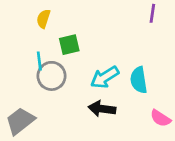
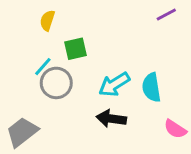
purple line: (152, 13) -> (166, 15), turned 54
cyan line: (39, 61) -> (43, 67), turned 48

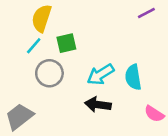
yellow semicircle: (47, 20) -> (42, 18), size x1.5
cyan line: (43, 67) -> (34, 46), moved

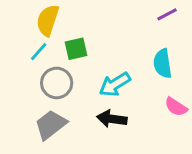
cyan semicircle: (133, 77) -> (163, 64), moved
pink semicircle: (154, 114) -> (176, 107), moved
gray trapezoid: (19, 116) -> (51, 125), moved

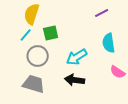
purple line: (167, 14) -> (102, 13), moved
gray trapezoid: (51, 125) -> (34, 84), turned 55

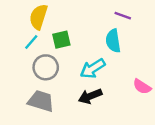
purple line: (102, 13) -> (123, 16), turned 48
cyan semicircle: (109, 43) -> (113, 41), moved
black arrow: (75, 80) -> (90, 96), turned -30

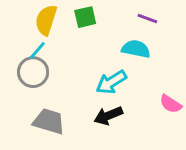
green square: (61, 40) -> (85, 17), moved
cyan semicircle: (113, 41) -> (136, 49), turned 110
gray circle: (46, 67) -> (33, 72), moved

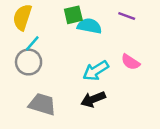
yellow semicircle: (46, 20) -> (22, 17), moved
cyan semicircle: (136, 49) -> (89, 26), moved
pink semicircle: (171, 104) -> (130, 62), moved

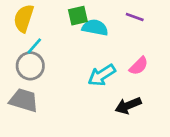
pink semicircle: (130, 62) -> (139, 66), turned -78
black arrow: (93, 99) -> (128, 106), moved
gray trapezoid: (42, 104) -> (24, 100), moved

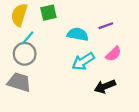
green square: (78, 16) -> (48, 13), moved
purple line: (135, 17) -> (106, 26), moved, turned -40
cyan semicircle: (95, 28) -> (78, 34), moved

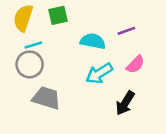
cyan line: (28, 38) -> (33, 45), turned 32
gray trapezoid: (19, 82) -> (46, 98), moved
black arrow: (105, 86) -> (125, 103), turned -36

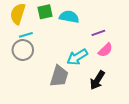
purple line: (126, 31) -> (98, 33), moved
cyan semicircle: (93, 41) -> (69, 17), moved
gray trapezoid: (46, 98) -> (59, 76), moved, turned 90

